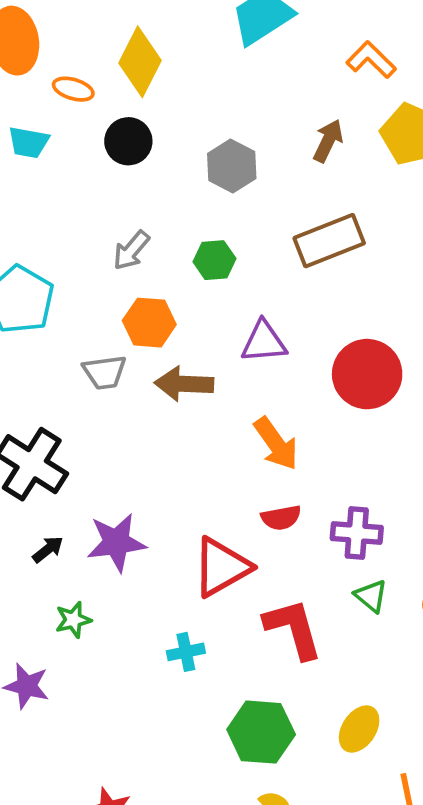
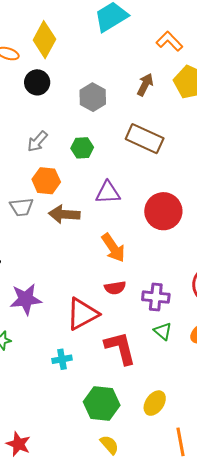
brown rectangle: (329, 241) -> (145, 139), turned 45

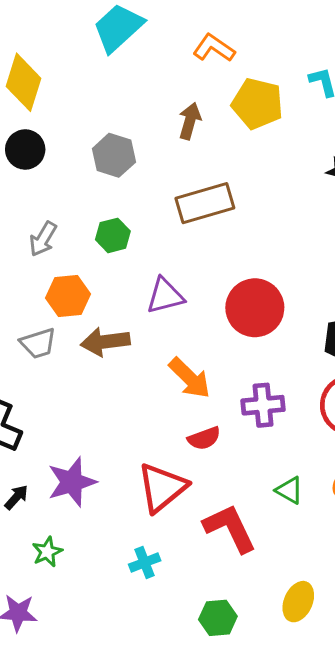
brown rectangle: (145, 139) -> (205, 203), turned -30
purple cross: (156, 297) -> (263, 405), moved
green hexagon: (102, 403) -> (218, 618), size x0.7

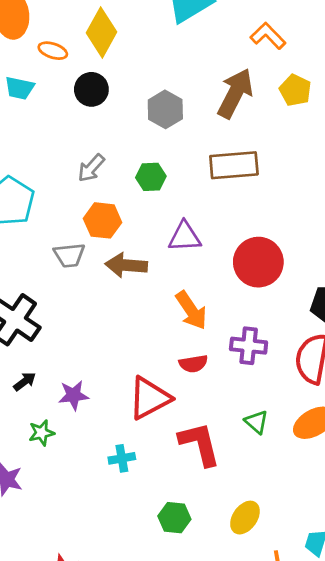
yellow pentagon: (257, 104) -> (295, 90), size x0.7
brown arrow: (190, 121) -> (235, 93), size x1.6
purple star: (72, 482) -> (74, 395), moved, size x0.7

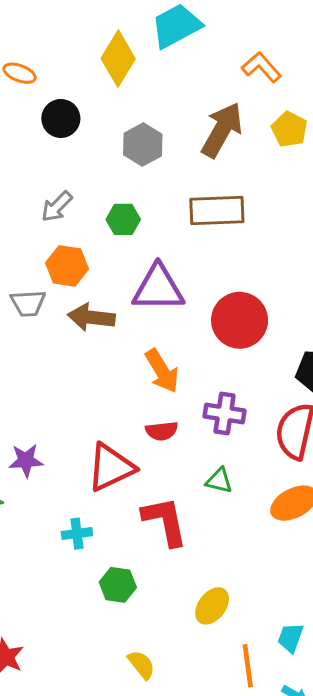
yellow diamond: (101, 32) -> (118, 59), moved
purple triangle: (185, 237) -> (158, 288), size x1.4
green triangle: (256, 422) -> (219, 481), moved, turned -30
green hexagon: (174, 518) -> (118, 585), moved

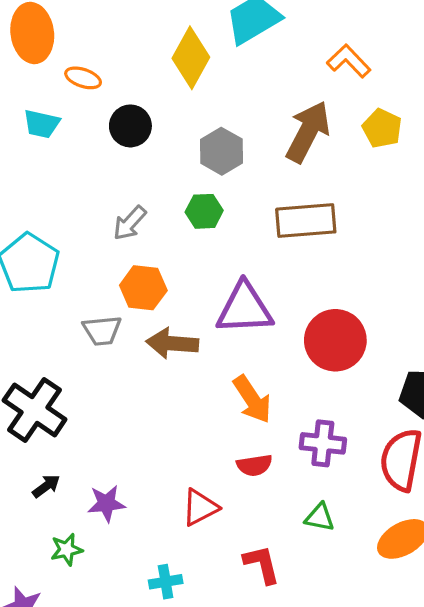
green hexagon: (123, 219) -> (204, 211), moved
red triangle: (111, 467) -> (200, 507), size x0.7
red L-shape: (165, 521) -> (262, 564), size x0.7

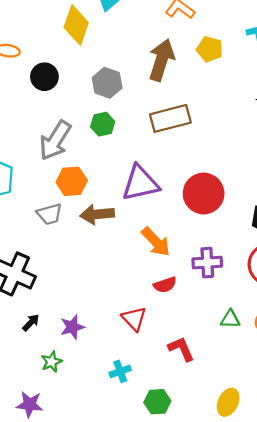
gray arrow: (130, 223) -> (55, 140), size x1.6
red triangle: (200, 507) -> (134, 319), turned -36
green triangle: (320, 517) -> (230, 319), moved

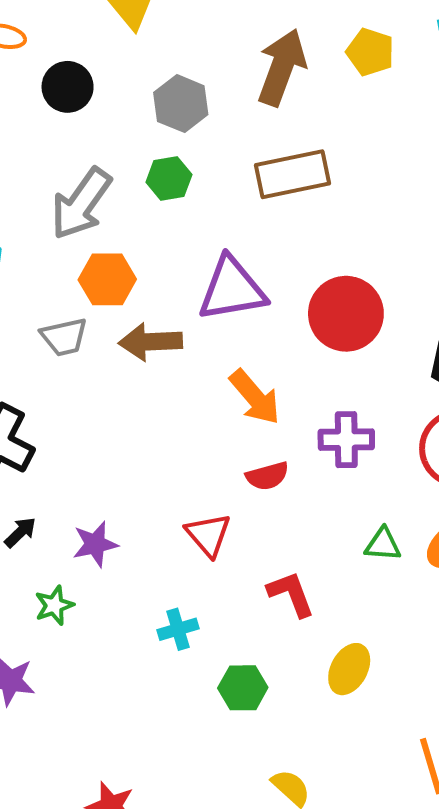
yellow ellipse: (228, 402) -> (349, 669), moved

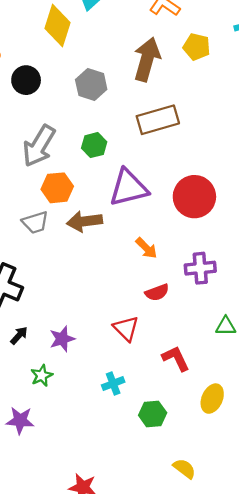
green hexagon: (169, 178) -> (94, 145), moved
orange arrow: (255, 397) -> (146, 248), size x0.7

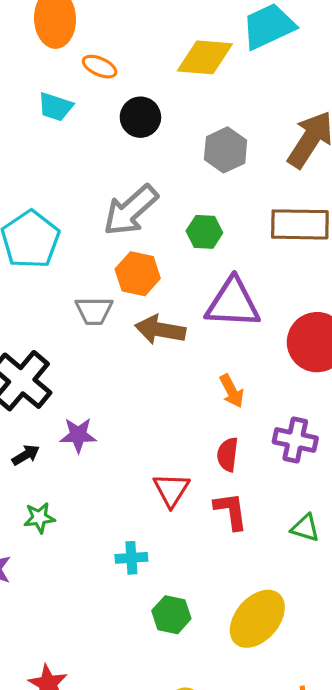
yellow diamond: (57, 26) -> (205, 57), turned 60
red semicircle: (157, 292) -> (228, 454), turned 100
purple star: (62, 339) -> (78, 435), moved
red L-shape: (176, 358) -> (231, 511), moved
yellow ellipse: (212, 399) -> (257, 619), size x1.5

